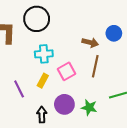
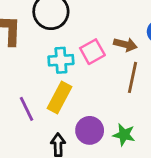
pink square: (66, 71) -> (92, 52), moved
yellow rectangle: (43, 81) -> (60, 97), size x1.5

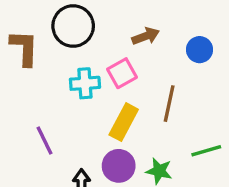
brown arrow: (125, 44) -> (146, 36), moved, turned -35
yellow rectangle: (60, 97) -> (124, 122), moved

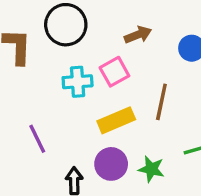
yellow rectangle: (124, 122) -> (116, 120), turned 39

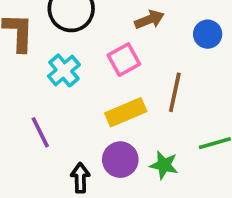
cyan cross: (78, 82) -> (64, 70), moved, turned -36

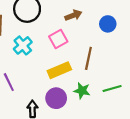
green star: (164, 165) -> (82, 91), moved

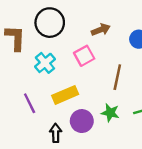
yellow rectangle: (59, 70) -> (65, 95), moved

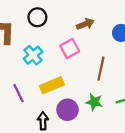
black circle: (50, 23) -> (37, 17), size x0.7

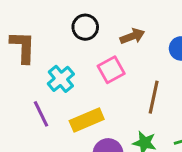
black circle: (37, 17) -> (85, 27), moved
purple line: (18, 93) -> (41, 114), moved

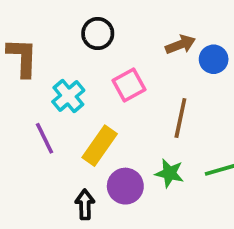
brown arrow: (132, 36) -> (180, 45), moved
yellow rectangle: (87, 120) -> (100, 146), turned -32

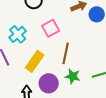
brown line: (180, 118) -> (66, 53), moved

